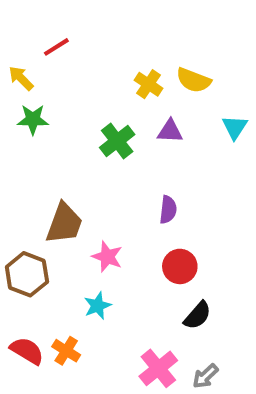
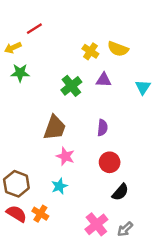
yellow arrow: (21, 78) -> (13, 48), turned -70
cyan triangle: (235, 127) -> (143, 87), moved
brown trapezoid: (64, 223) -> (55, 128), moved
brown hexagon: (27, 274) -> (16, 184), moved

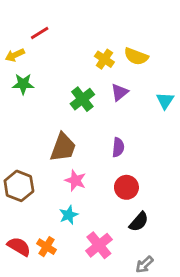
purple triangle: (104, 80) -> (120, 92), turned -42
brown hexagon: (16, 184) -> (19, 186), moved
pink cross: (96, 224) -> (99, 245), moved

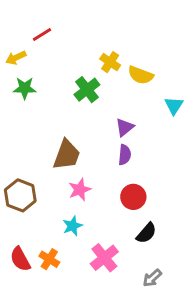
yellow semicircle: (136, 56) -> (141, 75), moved
purple triangle: (120, 92) -> (125, 127), moved
green cross: (82, 99) -> (87, 90), moved
pink star: (75, 180) -> (80, 190), turned 30
red semicircle: (19, 247) -> (20, 259), turned -150

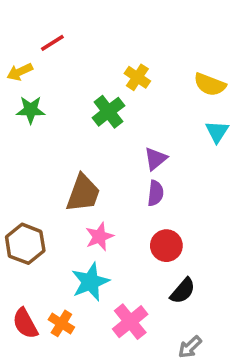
yellow semicircle: (141, 75) -> (210, 85), moved
cyan star: (72, 226) -> (90, 282), size x1.5

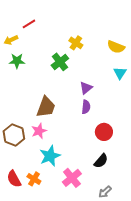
pink star: (99, 237) -> (39, 131), moved
red circle: (166, 246) -> (104, 132), moved

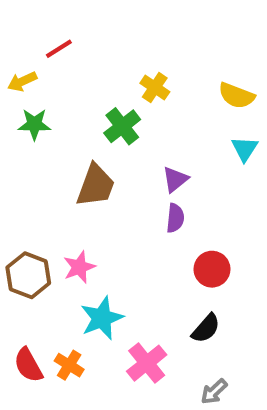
brown trapezoid: (46, 107) -> (96, 185), moved

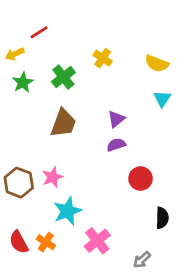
green star: (34, 124) -> (23, 82), turned -30
green cross: (122, 126) -> (63, 77), moved
purple semicircle: (175, 218) -> (116, 145), turned -114
black semicircle: (206, 328) -> (162, 218), moved, turned -40

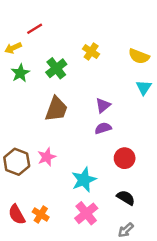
cyan star: (67, 211) -> (84, 180), moved
black semicircle: (162, 218) -> (126, 198), moved, turned -60

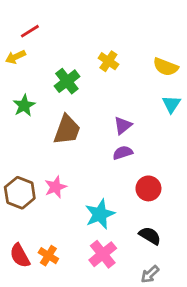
red line: (35, 29) -> (30, 31), moved
green star: (20, 73) -> (24, 106), moved

